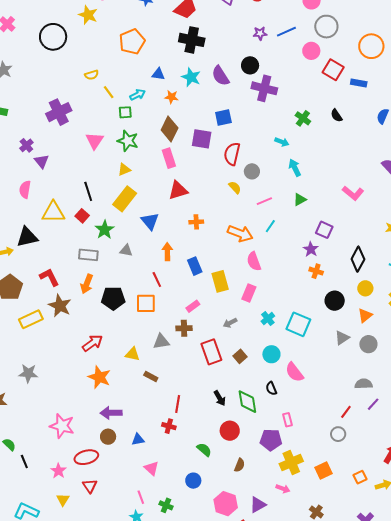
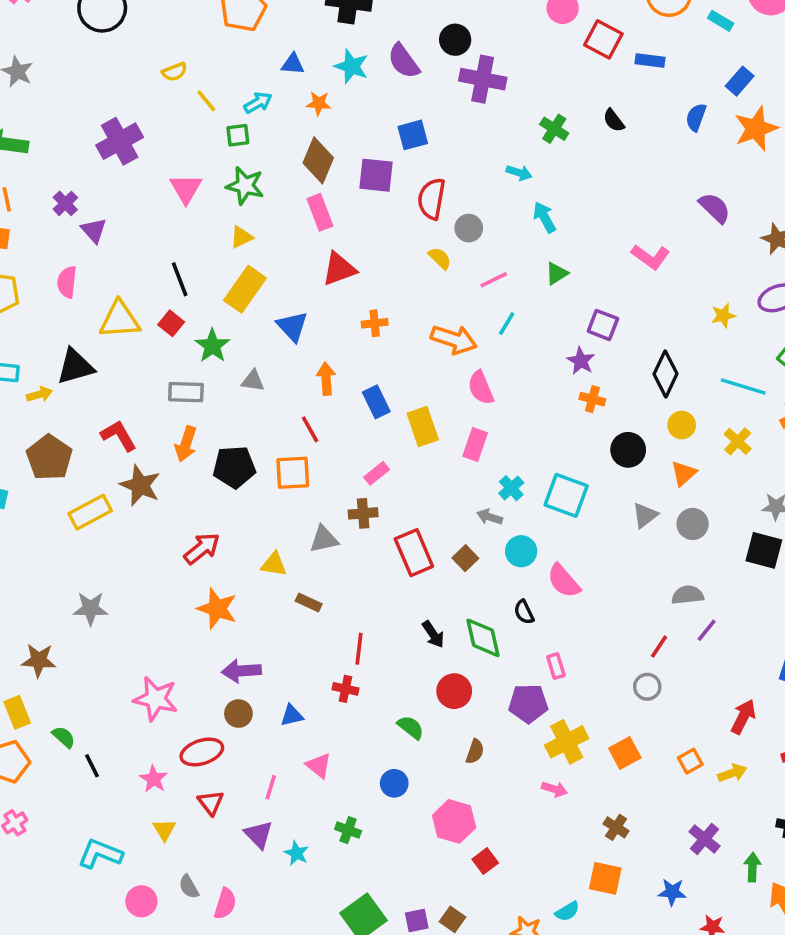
gray arrow: (230, 323) -> (490, 517), moved, turned 48
pink line: (141, 497) -> (271, 787), moved, turned 40
purple triangle: (258, 505) -> (259, 835), moved, turned -42

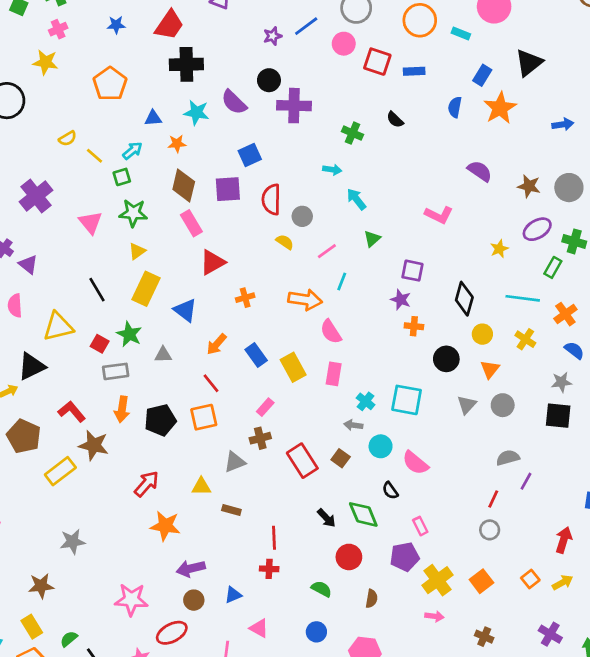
red square: (171, 323) -> (100, 344), moved
orange arrow: (326, 379) -> (217, 344), turned -125
green semicircle: (64, 737) -> (69, 639), turned -72

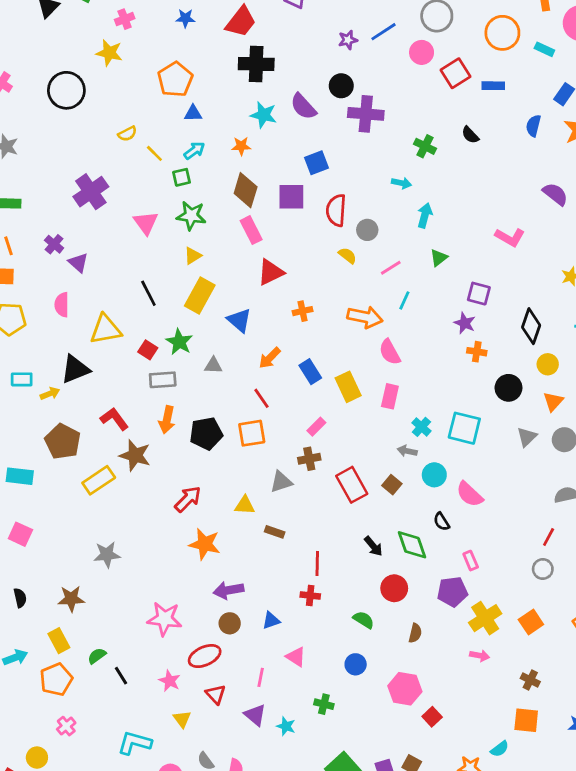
red square: (377, 62) -> (455, 73), turned 36
blue triangle: (153, 118) -> (193, 113), moved
cyan arrow: (356, 199) -> (425, 215), turned 50

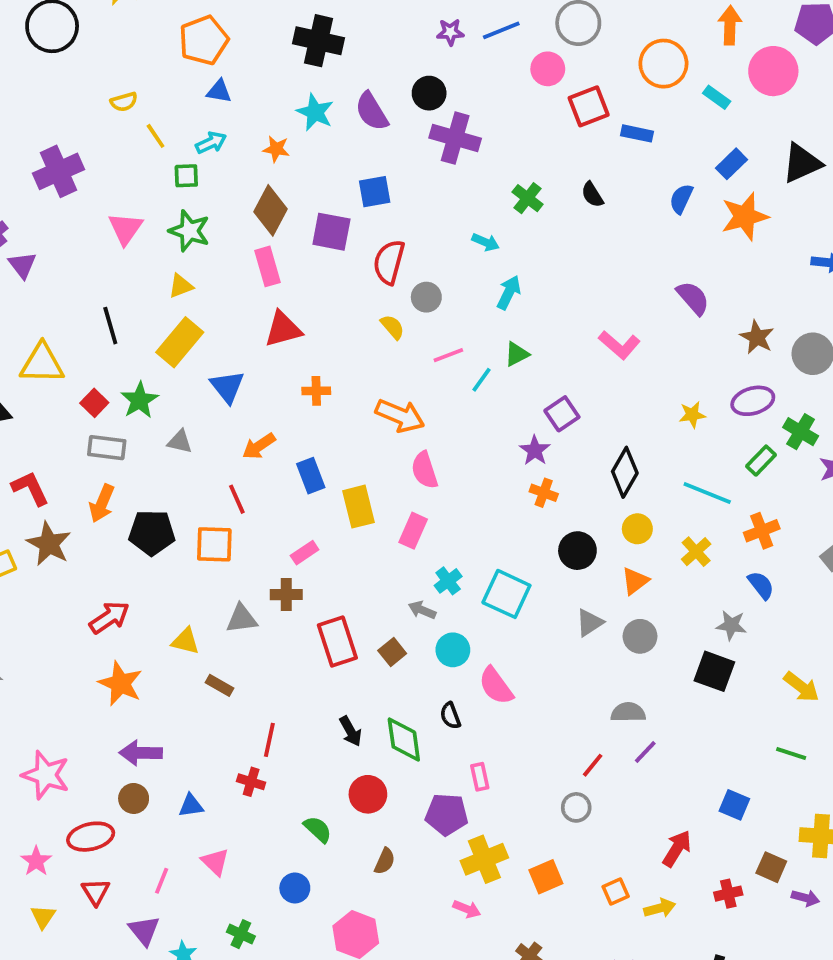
purple square: (479, 294) -> (562, 414), turned 30
cyan line: (404, 300) -> (482, 380), moved

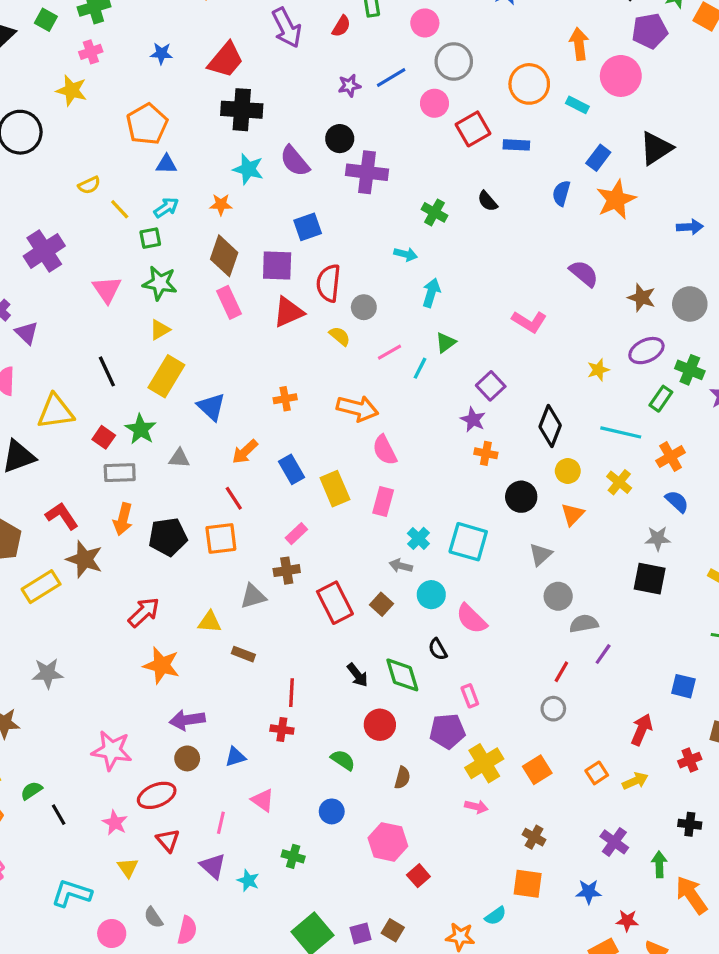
red triangle: (283, 329) -> (288, 312), moved
gray circle: (640, 636) -> (558, 596), moved

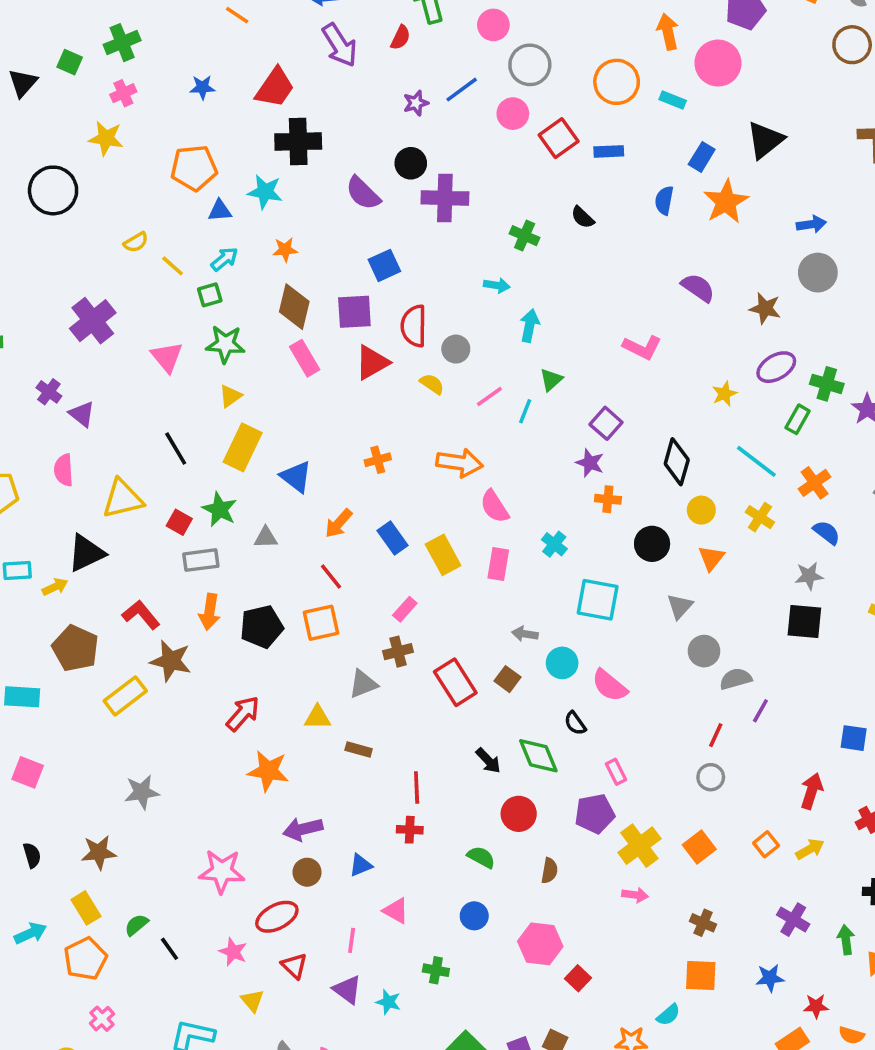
orange pentagon: (147, 124) -> (194, 168), turned 30
cyan star: (248, 169) -> (265, 192), moved
gray circle: (690, 304) -> (818, 273), moved
cyan line: (621, 432) -> (756, 461), turned 30
cyan cross: (418, 538) -> (554, 544), moved

